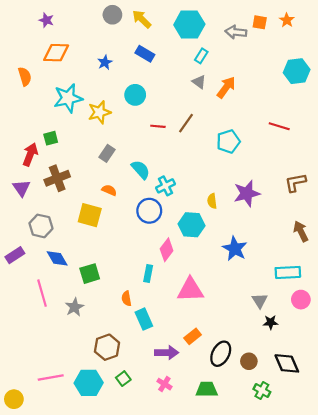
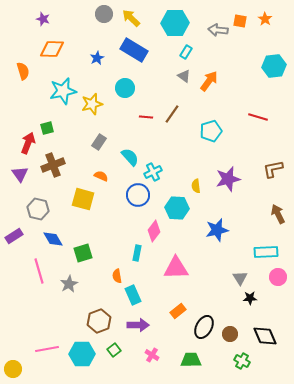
blue rectangle: (145, 54) -> (134, 50), size x1.5
blue star: (235, 249) -> (217, 230), turned 30
purple arrow: (167, 353) -> (138, 325), moved

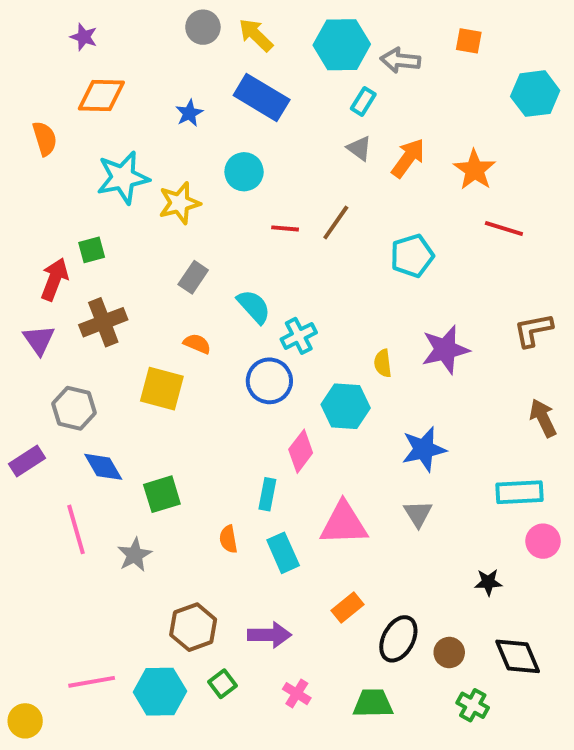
orange star: (265, 19) -> (475, 170), moved, size x1.5
gray arrow: (218, 30) -> (400, 60), moved
cyan hexagon: (274, 66) -> (535, 94), moved
gray triangle: (240, 278) -> (418, 514), moved
cyan rectangle: (133, 295) -> (283, 553), moved

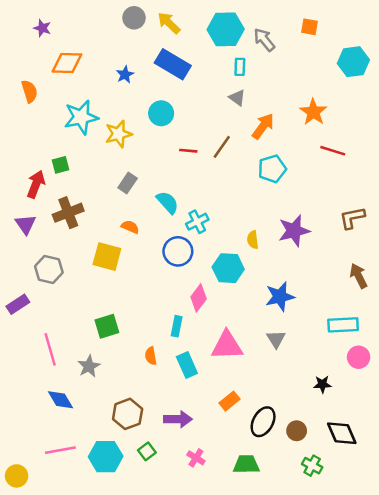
purple star: (84, 37) -> (42, 28), moved
gray arrow: (400, 60) -> (264, 40), turned 45
cyan rectangle: (363, 101) -> (240, 67), turned -30
orange arrow: (408, 158) -> (263, 126), moved
blue diamond: (103, 467) -> (60, 400), moved

